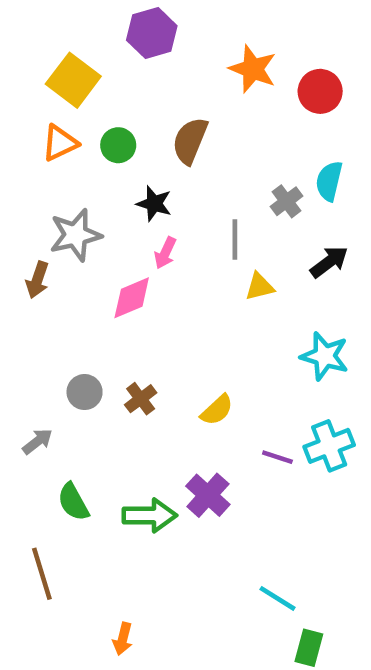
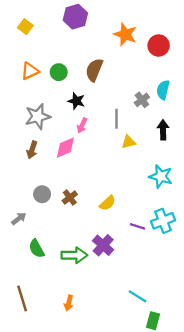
yellow square: (73, 80) -> (25, 27), moved, size x0.6
black arrow: (329, 262) -> (163, 130), turned -54
brown arrow: (37, 280) -> (32, 150), moved
brown line: (42, 574) -> (22, 299), moved
orange arrow: (123, 639) -> (69, 303), moved

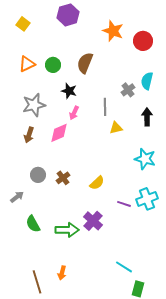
brown line: (22, 299) -> (37, 282), moved

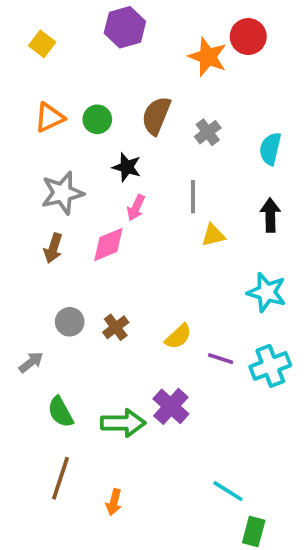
red circle: (143, 41) -> (248, 37), moved
gray cross: (128, 90) -> (208, 132), moved
purple line: (124, 204) -> (221, 359), moved
brown line: (37, 282) -> (60, 478), moved, turned 35

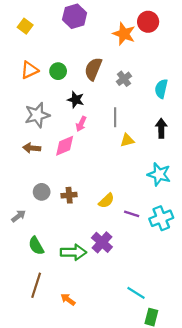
brown arrow: (53, 248) -> (32, 148), turned 77
brown cross: (116, 327) -> (69, 195), turned 32
orange arrow: (114, 502) -> (68, 299), turned 112

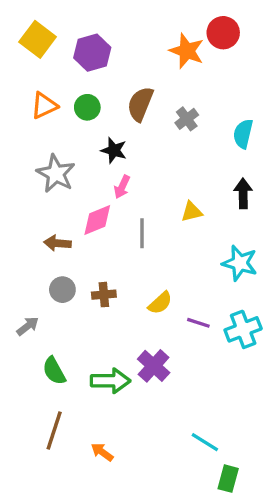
purple hexagon: (75, 16) -> (92, 53), moved
yellow square: (25, 26) -> (38, 39), size x1.5
gray star: (37, 115) -> (56, 174), turned -30
gray line: (115, 117) -> (142, 233), moved
brown arrow: (32, 148) -> (57, 243), moved

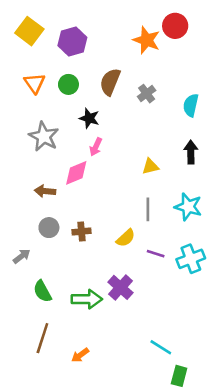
orange triangle: (44, 106) -> (35, 83), turned -40
gray line: (142, 233) -> (148, 209), moved
orange arrow: (102, 452) -> (80, 355), turned -72

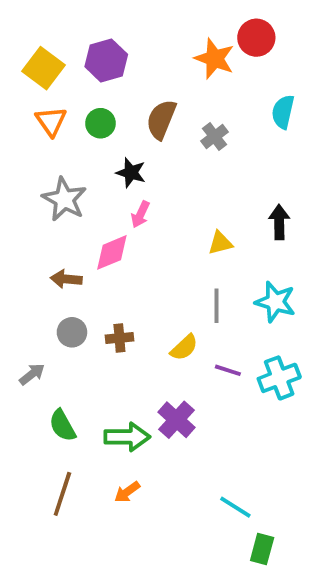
yellow square: (29, 31) -> (43, 68), moved
cyan semicircle: (191, 105) -> (283, 112), moved
orange arrow: (80, 355) -> (127, 492), moved

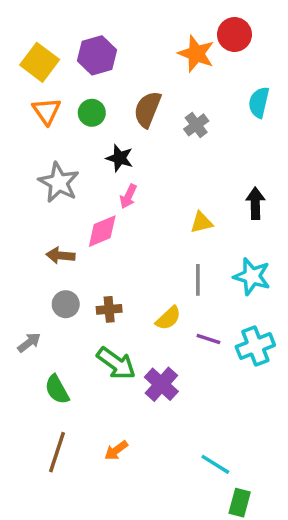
green arrow: (127, 437) -> (116, 363), moved, turned 36

